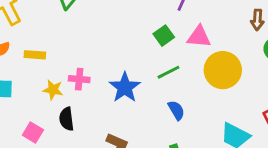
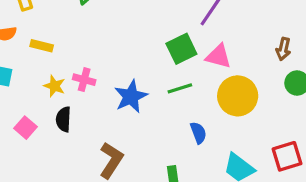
green square: (164, 36) -> (181, 49), size x1.4
blue semicircle: (176, 110) -> (198, 133), moved

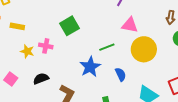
green square: (181, 49) -> (70, 26), moved
blue star: (131, 97) -> (90, 67), moved
black semicircle: (63, 119) -> (41, 79), moved, turned 70

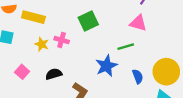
pink triangle: (130, 25) -> (138, 23), moved
yellow rectangle: (17, 26) -> (33, 17), size x1.5
yellow circle: (144, 49) -> (166, 72), moved

